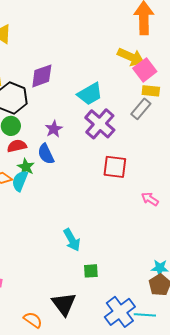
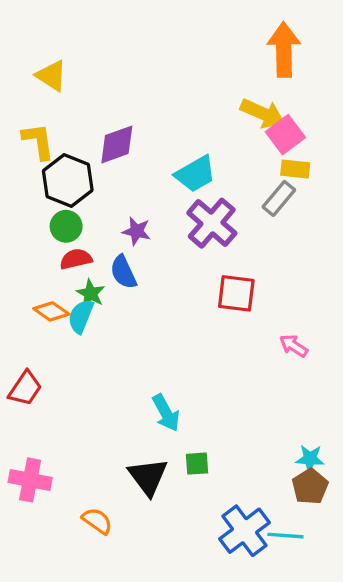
purple star: (54, 129) -> (136, 231), turned -30
black triangle: (64, 304) -> (148, 477), moved
orange semicircle: (33, 320) -> (97, 521), moved

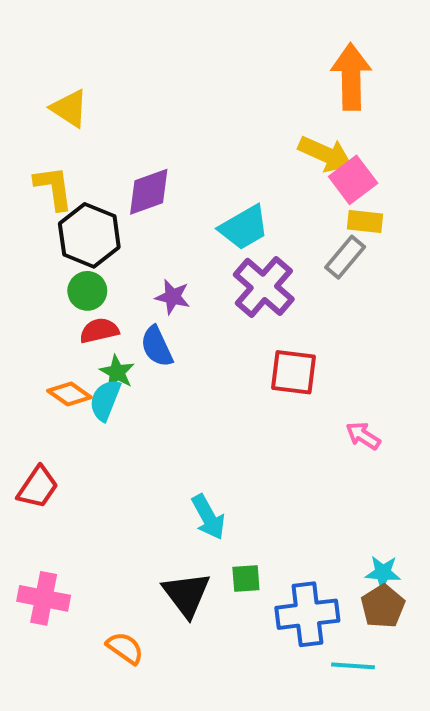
blue cross: (244, 531) -> (307, 614), moved, turned 30

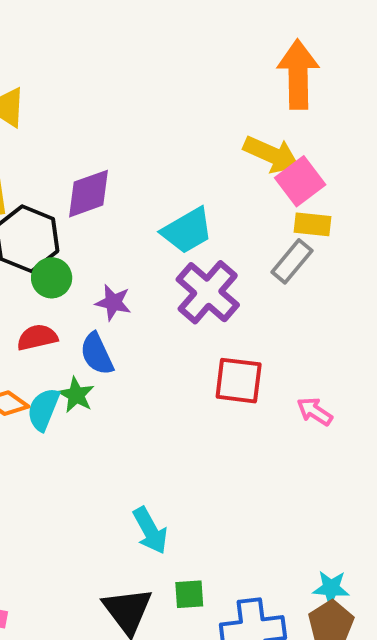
green circle: (87, 291) -> (52, 278), moved
green star: (117, 372) -> (76, 395), moved
pink arrow: (363, 436) -> (315, 411), moved

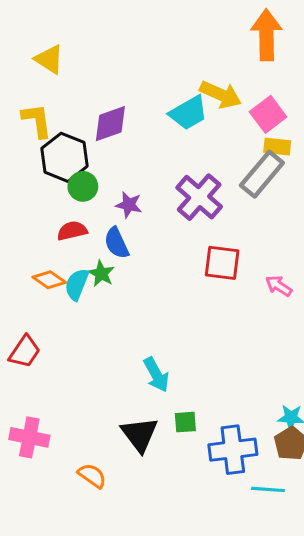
yellow arrow: (271, 155) -> (221, 95), moved
cyan trapezoid: (187, 231) -> (188, 113), moved
gray rectangle: (292, 261) -> (262, 174), size x1.4

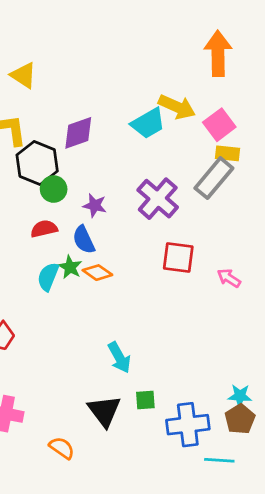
orange diamond: (49, 280) -> (97, 273), moved

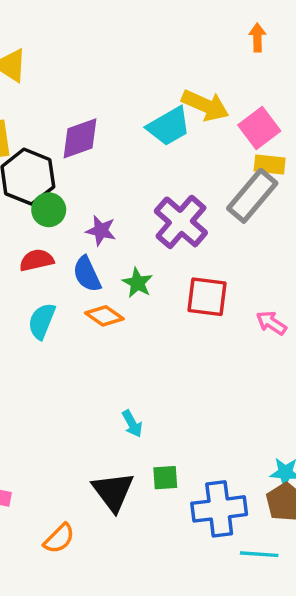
orange arrow: (218, 53) -> (257, 38), size x0.5
green star: (70, 267) -> (137, 283), moved
cyan arrow: (119, 357) -> (132, 424), size x0.7
orange semicircle: (62, 448) -> (59, 539), turned 100

